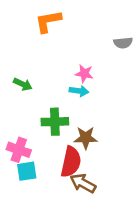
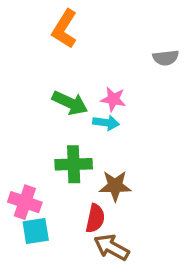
orange L-shape: (48, 21) -> (65, 29), turned -48
green arrow: (23, 84) -> (70, 103), moved, size x1.4
red semicircle: (71, 162) -> (95, 218), size x0.7

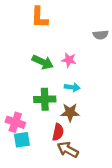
orange L-shape: (65, 29) -> (39, 17), turned -30
cyan arrow: (106, 123) -> (72, 87), moved

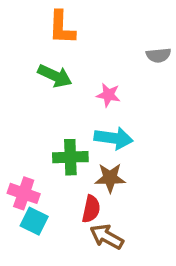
green arrow: (43, 62) -> (55, 76), moved
cyan arrow: (72, 87) -> (114, 138), size x1.5
cyan square: (22, 140) -> (34, 221), turned 35

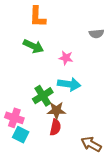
green cross: (70, 157) -> (43, 96), turned -30
brown star: (110, 178) -> (56, 110), moved
brown arrow: (107, 237) -> (91, 144), moved

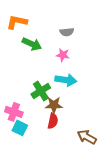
orange L-shape: (38, 17) -> (17, 22), moved, turned 100
gray semicircle: (96, 34) -> (67, 32), moved

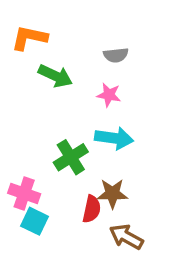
brown star: (54, 105) -> (112, 194), moved
brown arrow: (87, 137) -> (126, 237), moved

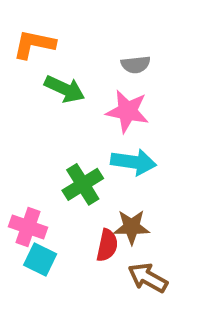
pink star: (109, 95) -> (127, 111), size x1.5

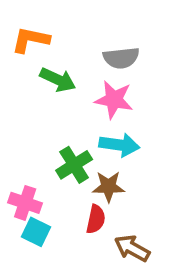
gray semicircle: (136, 65) -> (121, 58), size x1.4
brown star: (132, 227) -> (108, 187), moved

